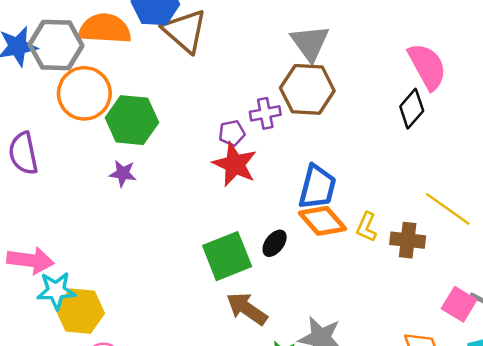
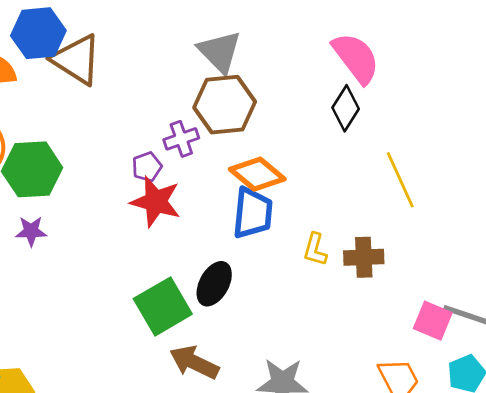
yellow line: (448, 209) -> (400, 180), moved, turned 39
orange diamond: (323, 221) -> (257, 174), moved
black ellipse: (275, 243) -> (214, 284), size x1.4

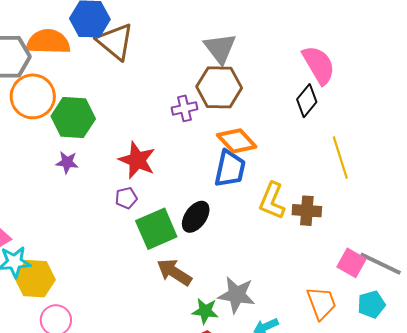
purple pentagon: (147, 167) -> (126, 198), moved
red star: (156, 202) -> (137, 160), moved
yellow L-shape: (315, 250) -> (272, 201), size x1.5

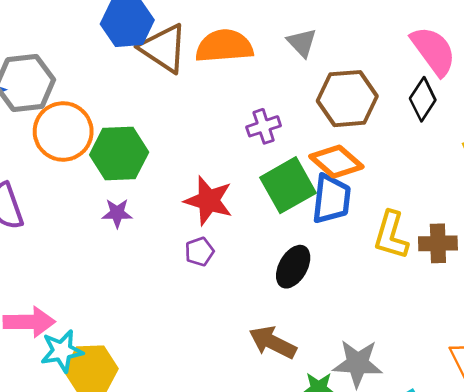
orange semicircle: (48, 42) -> (224, 46), moved
gray triangle: (220, 48) -> (302, 43), size x0.7
brown hexagon: (219, 87) -> (347, 99), moved
green square: (156, 229) -> (288, 185), moved

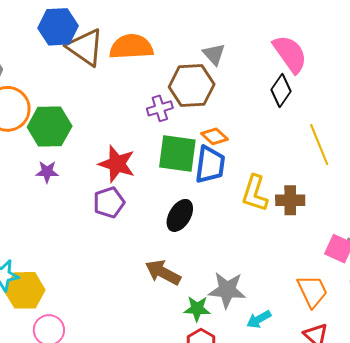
gray triangle: (302, 43) -> (214, 54), moved
brown hexagon: (347, 99) -> (192, 86), moved
orange diamond: (336, 162) -> (214, 136), size x0.7
green square: (288, 185) -> (177, 153), turned 36
purple pentagon: (199, 252) -> (109, 202), size x1.4

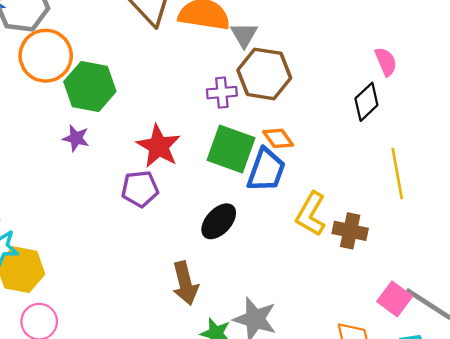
gray triangle: (214, 54) -> (244, 35), moved
pink semicircle: (290, 54) -> (386, 62), size x0.6
brown arrow: (163, 273) -> (185, 283), turned -144

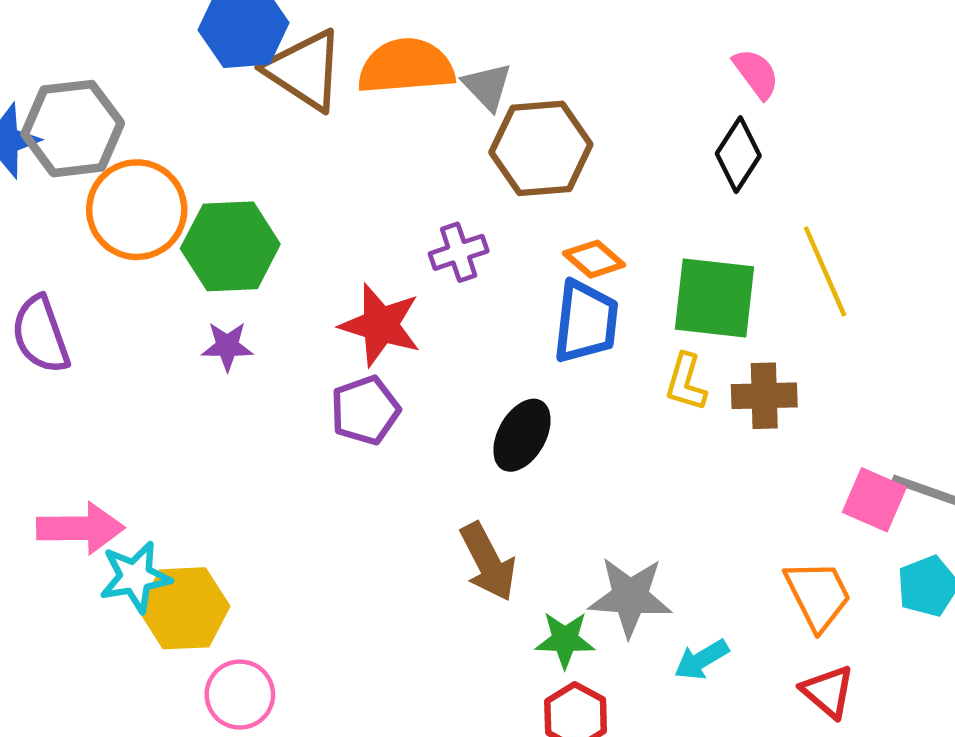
purple cross: (222, 93) -> (459, 252), moved
green square: (231, 149) -> (714, 298), moved
yellow L-shape: (311, 214) -> (686, 382), size x0.7

